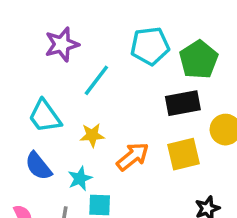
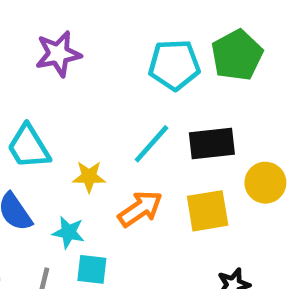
green pentagon: (199, 60) -> (237, 55), moved
cyan line: (96, 80) -> (152, 144), moved
cyan star: (80, 178) -> (68, 232), turned 30

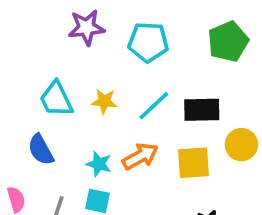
cyan pentagon: (174, 65) -> (148, 42), moved
yellow star: (89, 177) -> (104, 101), moved
cyan star: (68, 232) -> (99, 164), moved

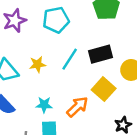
orange arrow: (140, 156) -> (77, 107), moved
yellow square: (194, 163) -> (104, 89), turned -30

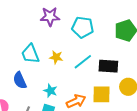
yellow square: (104, 89) -> (102, 94), turned 30

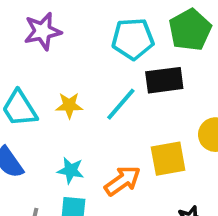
cyan pentagon: (83, 27) -> (133, 39), moved
black rectangle: (108, 66) -> (164, 80), moved

